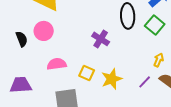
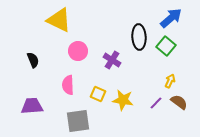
pink circle: (44, 31) -> (78, 51), moved
pink semicircle: (57, 64) -> (68, 85), turned -84
yellow star: (112, 79) -> (123, 100), turned 30

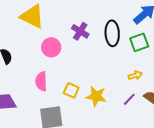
green square: (166, 46) -> (139, 42), turned 30
purple cross: (112, 60) -> (80, 31), moved
yellow arrow: (170, 81) -> (135, 75), moved, turned 48

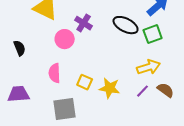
purple cross: (80, 31) -> (84, 23), moved
black ellipse: (112, 33) -> (126, 25), turned -60
yellow arrow: (135, 75) -> (149, 67), size x1.6

